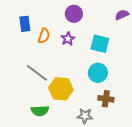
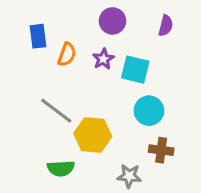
purple semicircle: (122, 15) -> (166, 26), moved, turned 128
cyan square: (100, 44) -> (135, 70), moved

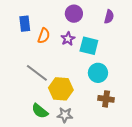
green semicircle: (61, 168) -> (40, 111), turned 42
gray star: (129, 176) -> (65, 115), moved

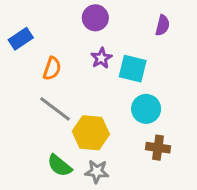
purple circle: (74, 14) -> (95, 18), moved
blue rectangle: (25, 24) -> (21, 39), moved, turned 63
orange semicircle: (44, 36) -> (52, 69), moved

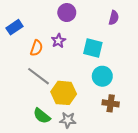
purple star: (101, 58) -> (58, 41), moved

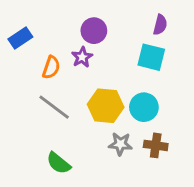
purple circle: (67, 13) -> (94, 31), moved
cyan square: (93, 48) -> (151, 57), moved
yellow hexagon: (64, 93) -> (106, 106), moved
gray star: (68, 120) -> (120, 144), moved

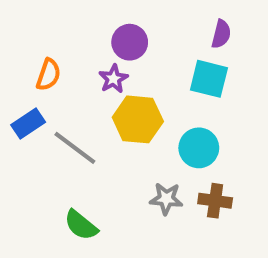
blue rectangle: (20, 38) -> (28, 123), moved
orange semicircle: (51, 67) -> (48, 75), moved
yellow hexagon: (106, 106) -> (138, 119), moved

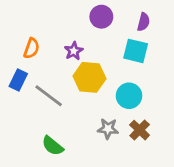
purple circle: (130, 42) -> (101, 17), moved
blue rectangle: (28, 123) -> (18, 80), turned -30
brown cross: (215, 201) -> (140, 130), turned 36

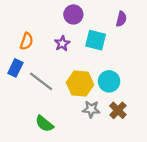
purple circle: (101, 17) -> (73, 14), moved
cyan square: (136, 51) -> (96, 40), moved
yellow hexagon: (89, 77) -> (80, 84), moved

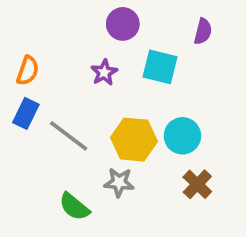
orange semicircle: (27, 41) -> (28, 71), moved
gray star: (91, 109) -> (119, 182), moved

